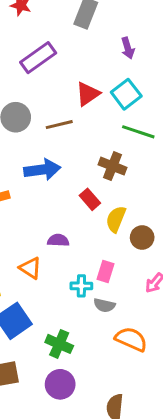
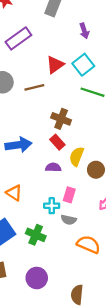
brown cross: (112, 166) -> (61, 119), moved
blue arrow: (42, 170) -> (18, 145), moved
purple semicircle: (58, 240) -> (53, 167), moved
green cross: (59, 344) -> (36, 235), moved

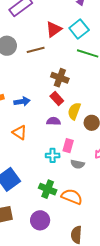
blue arrow: (18, 145) -> (22, 101), size x0.7
orange triangle: (14, 193) -> (20, 132), moved
gray semicircle: (69, 220) -> (78, 164), moved
green cross: (36, 235) -> (48, 189), moved
orange semicircle: (89, 244) -> (72, 197), moved

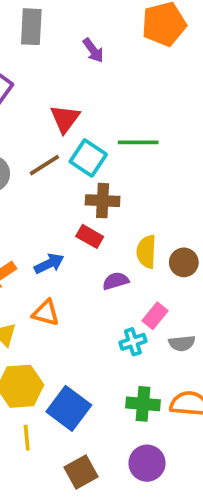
cyan square: (79, 29) -> (88, 158), moved
red rectangle: (57, 98) -> (90, 236), moved
orange triangle: (20, 132) -> (46, 313), moved
pink rectangle: (68, 146) -> (155, 316), turned 40

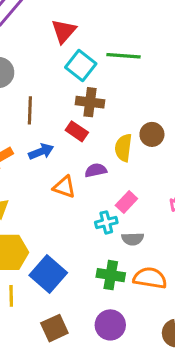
brown line: (44, 165) -> (30, 110), moved, turned -60
brown circle: (184, 262) -> (152, 134), moved
orange triangle: (46, 313) -> (64, 187), moved
gray semicircle: (182, 343) -> (133, 239), moved

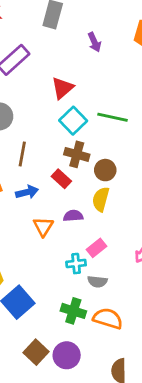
brown circle: (152, 134) -> (105, 170), moved
orange triangle: (64, 187) -> (43, 227), turned 35
brown square: (54, 328) -> (36, 352), moved, turned -30

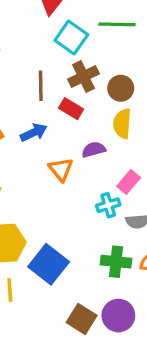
brown line: (22, 154) -> (41, 86), moved
brown cross: (77, 154) -> (84, 76), turned -30

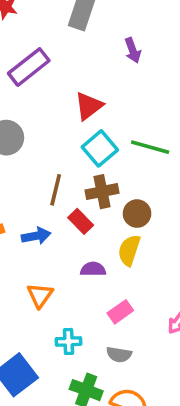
orange triangle: (61, 169) -> (40, 295), moved
cyan cross: (108, 205) -> (69, 342), moved

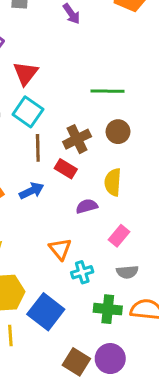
red triangle: (89, 106) -> (26, 73), moved
cyan square: (100, 148) -> (28, 112), moved
brown circle: (137, 214) -> (118, 132), moved
orange triangle: (40, 295) -> (60, 249), moved

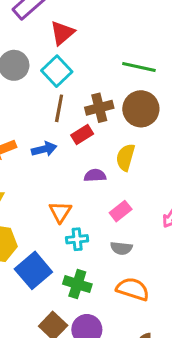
brown circle: (118, 132) -> (141, 109), size x1.5
red rectangle: (66, 169) -> (82, 135), turned -75
green cross: (108, 309) -> (77, 284), moved

